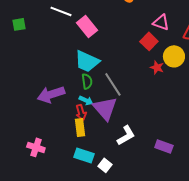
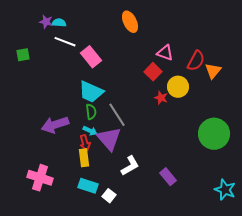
purple rectangle: (164, 146) -> (168, 177), turned 30
pink cross: (36, 147) -> (40, 178), size x1.4

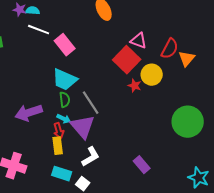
red square: (153, 72) -> (127, 60), size x1.5
white L-shape: (130, 166) -> (91, 157), moved

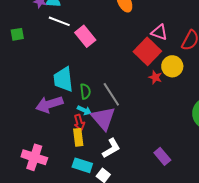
cyan trapezoid: (65, 80) -> (63, 79), moved, turned 60

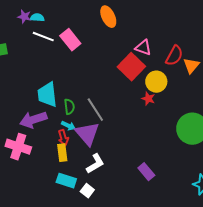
pink rectangle: (85, 36) -> (70, 40), moved
red star: (155, 77) -> (148, 99), moved
pink cross: (34, 157) -> (18, 147), moved

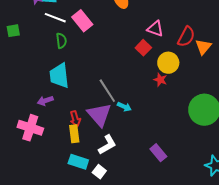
red square: (131, 67) -> (143, 48), size x0.6
green semicircle: (69, 107) -> (61, 41), moved
purple arrow: (33, 120) -> (45, 101), size x0.6
cyan arrow: (68, 126) -> (124, 107), moved

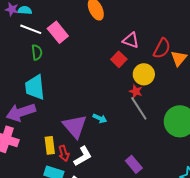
gray line: (107, 91) -> (139, 108), moved
purple arrow: (45, 101) -> (21, 112), size x1.8
red arrow: (75, 119) -> (64, 153), moved

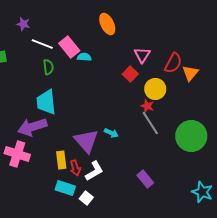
cyan semicircle: (25, 10) -> (84, 57), moved
pink triangle: (131, 40) -> (142, 55), turned 42

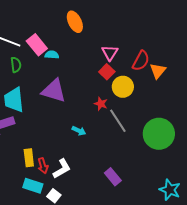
red square: (130, 74) -> (107, 72), moved
red star: (147, 106) -> (101, 104), moved
purple triangle: (86, 141) -> (54, 91), moved, turned -32

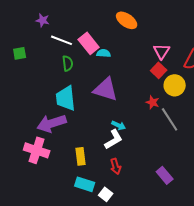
orange ellipse: (75, 22) -> (127, 20), turned -30
cyan arrow: (79, 131) -> (119, 125), moved
red arrow: (43, 166) -> (116, 166), moved
white L-shape: (62, 169) -> (114, 139), moved

